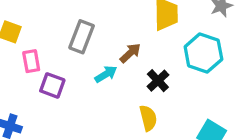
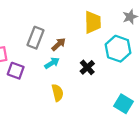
brown arrow: (130, 53) -> (59, 44), moved
yellow semicircle: (148, 118) -> (57, 93), moved

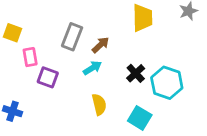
cyan hexagon: (118, 49) -> (167, 83), moved
cyan square: (123, 104) -> (140, 118), moved

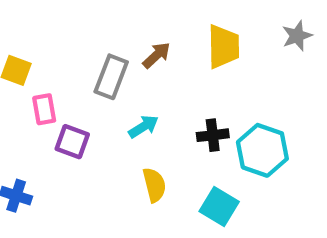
brown arrow: (100, 45) -> (157, 55), moved
black cross: (136, 73) -> (213, 135), turned 36

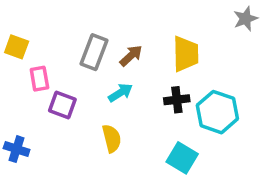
yellow trapezoid: (224, 47) -> (186, 54), moved
brown arrow: (157, 55) -> (131, 56), moved
yellow semicircle: (154, 185) -> (112, 138), moved

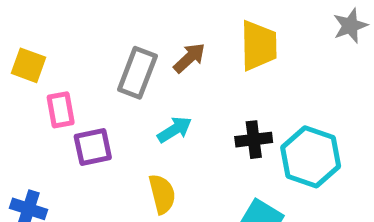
yellow trapezoid: (186, 54) -> (259, 46), moved
brown arrow: (131, 56) -> (189, 58), moved
purple square: (62, 105) -> (93, 147), turned -32

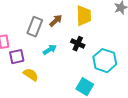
black cross: (254, 140) -> (78, 44), moved, turned 32
yellow semicircle: (162, 194) -> (31, 75), moved, turned -42

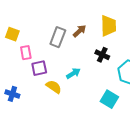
cyan arrow: (50, 50) -> (73, 73), moved

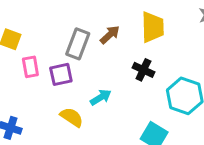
purple square: (39, 68) -> (61, 74), moved

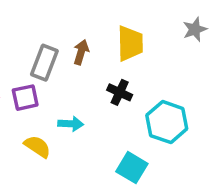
brown arrow: (110, 35) -> (81, 52), turned -30
cyan arrow: (101, 97) -> (71, 124), turned 35

